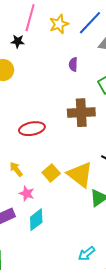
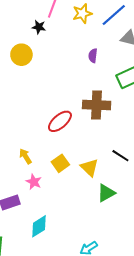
red ellipse: (32, 129) -> (60, 121), moved, turned -35
yellow triangle: (80, 175) -> (90, 168), size x0.7
cyan diamond: (36, 220) -> (39, 226), moved

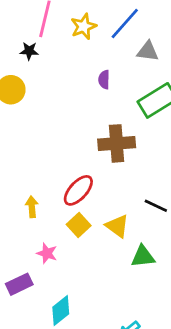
red ellipse: (60, 121) -> (78, 190), moved
yellow arrow: (25, 156) -> (32, 207), moved, turned 35
green triangle: (106, 193) -> (143, 256), turned 30

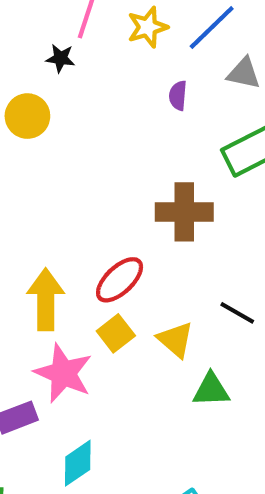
purple semicircle: (104, 80) -> (178, 96), moved
yellow arrow: (32, 207) -> (46, 299), size x1.8
pink star: (47, 253) -> (63, 373), size x1.8

